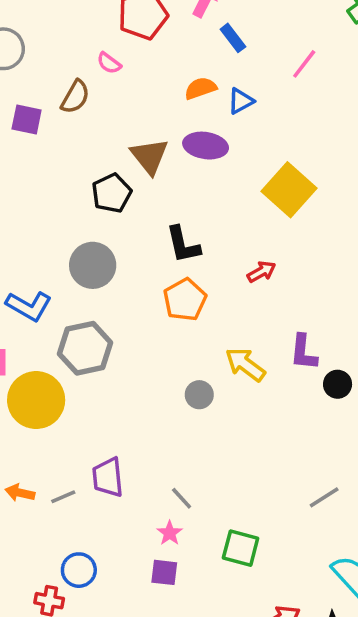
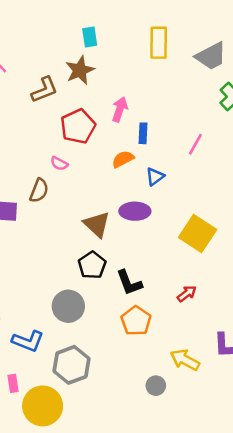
blue rectangle: (233, 38) -> (143, 133), turned 48
orange semicircle: (201, 88) -> (123, 159), moved
black pentagon: (112, 193) -> (92, 265), moved

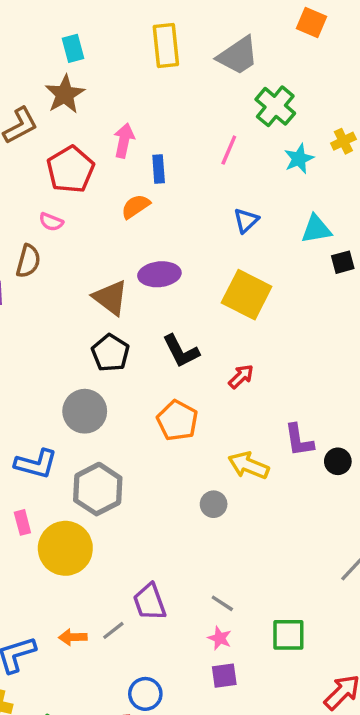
pink line: (195, 144) -> (229, 150), moved
blue triangle: (155, 177) -> (246, 220), moved
black L-shape: (129, 283) -> (181, 351), moved

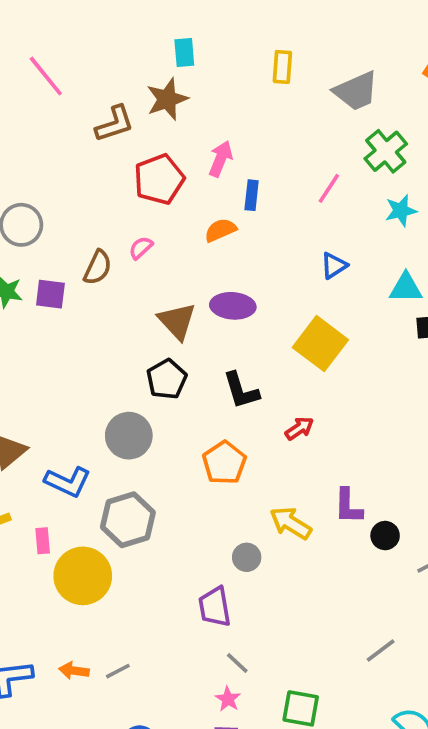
yellow rectangle: (166, 46) -> (282, 67), size x0.7
pink semicircle: (51, 222) -> (141, 248), moved, turned 105
purple trapezoid: (150, 602) -> (215, 607), moved

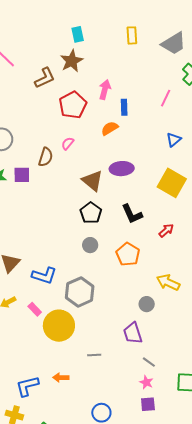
gray circle: (129, 436) -> (90, 245), moved, size x0.6
pink rectangle: (43, 541) -> (35, 309), turned -32
gray line: (118, 671) -> (94, 355), moved, turned 32

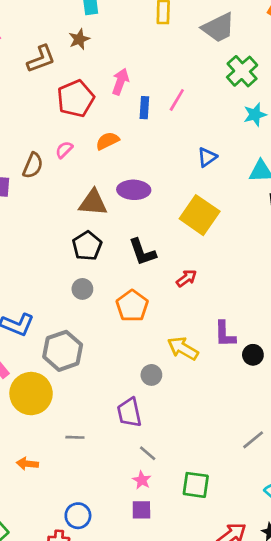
brown star: (72, 61) -> (79, 39), size x0.7
pink line: (166, 98) -> (177, 100), moved
orange semicircle: (110, 128) -> (107, 141), moved
brown triangle: (92, 181) -> (93, 203), turned -40

